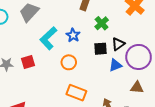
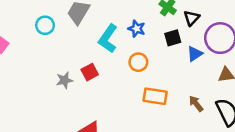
black triangle: (118, 44) -> (191, 18), moved

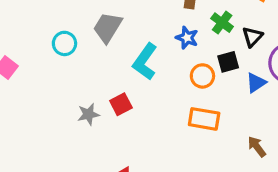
blue star: (137, 29) -> (187, 38), moved
orange circle: (138, 62) -> (202, 76), moved
orange rectangle: (155, 96) -> (204, 119), moved

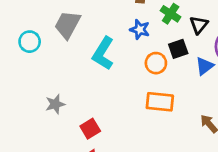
red square: (121, 104) -> (90, 129), moved

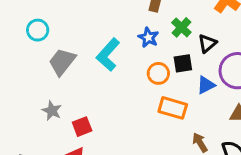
gray trapezoid: (67, 25) -> (62, 62), moved
orange rectangle: (160, 102) -> (173, 108), moved
gray star: (55, 104) -> (52, 111), moved, turned 30

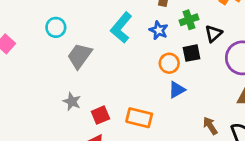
green cross: (181, 27) -> (189, 20), turned 30
cyan L-shape: (108, 55) -> (121, 28), moved
blue triangle: (206, 85) -> (177, 90), moved
orange rectangle: (173, 108) -> (139, 118), moved

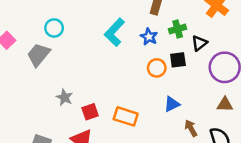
gray trapezoid: (80, 56) -> (39, 55), moved
blue triangle: (177, 90) -> (172, 104), moved

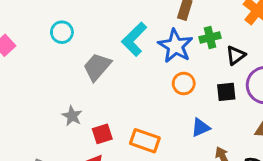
blue star: (149, 37) -> (175, 46), size x1.6
gray trapezoid: (39, 55) -> (97, 67), moved
black square: (178, 60) -> (226, 92), moved

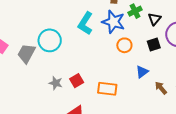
cyan circle: (62, 32) -> (50, 40), moved, size x1.5
gray trapezoid: (97, 67) -> (26, 53), moved
red square: (102, 134) -> (77, 81), moved

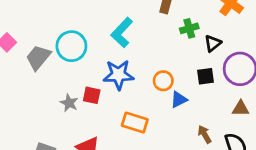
blue star: (113, 22) -> (118, 75), moved, turned -30
orange circle: (124, 45) -> (163, 81), moved
blue triangle: (142, 72) -> (179, 100), moved
red square: (77, 81) -> (92, 95), moved, turned 32

